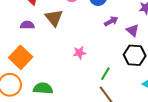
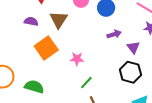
orange square: (21, 57) -> (46, 48), moved
green line: (105, 74) -> (86, 83), moved

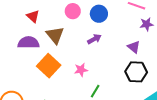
purple semicircle: (31, 21) -> (28, 43), size x1.5
purple arrow: (114, 34) -> (94, 39), moved

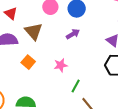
orange square: (49, 66) -> (28, 62), size x0.6

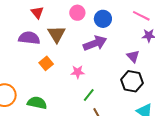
purple arrow: (73, 34) -> (95, 43), size x1.6

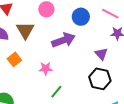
blue circle: (103, 19) -> (81, 17), moved

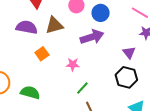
blue circle: (81, 17) -> (101, 13), moved
brown triangle: (25, 30) -> (54, 25), turned 42

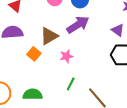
brown triangle: (54, 25) -> (49, 36), moved
green line: (82, 88) -> (71, 84), moved

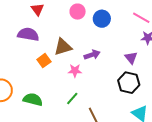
purple arrow: (78, 25) -> (92, 55), moved, size x0.7

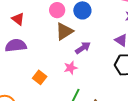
brown triangle: (63, 47) -> (64, 31), moved
orange square: (44, 61) -> (40, 77), moved

